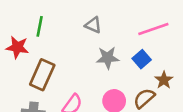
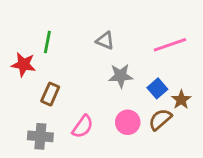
blue square: (142, 59) -> (157, 88), moved
brown rectangle: (42, 75) -> (50, 94), size x0.7

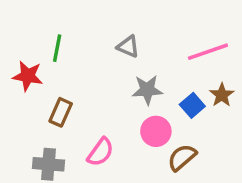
brown star: (181, 100) -> (222, 95), moved
brown semicircle: (160, 119) -> (182, 157), moved
pink circle: (128, 122) -> (156, 131), moved

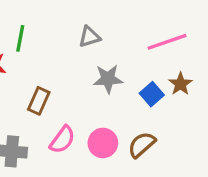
gray triangle: (128, 46) -> (89, 37), turned -40
brown rectangle: (61, 112) -> (39, 101), moved
pink circle: (156, 131) -> (103, 143), moved

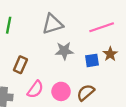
gray triangle: (89, 37) -> (52, 24), size x1.5
blue square: (152, 94) -> (92, 60), turned 32

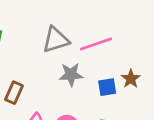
pink line: (102, 27) -> (96, 44), moved

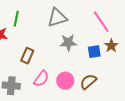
pink line: (96, 44) -> (101, 22), moved, turned 75

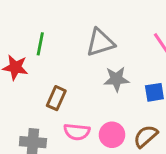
pink semicircle: (41, 79) -> (77, 132), turned 60

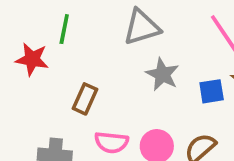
gray star: (116, 79) -> (162, 74), turned 30

